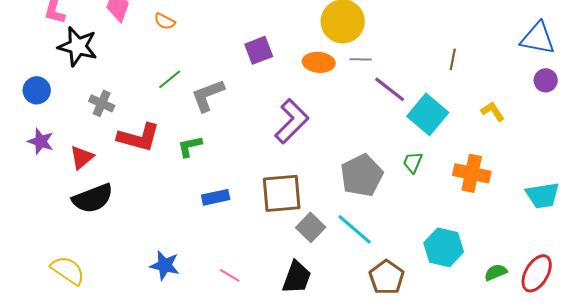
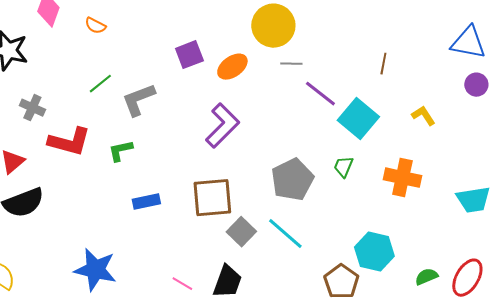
orange ellipse: (319, 62) -> (232, 67), moved, turned -40
blue star: (165, 265) -> (95, 270), size x1.4
pink line: (230, 275) -> (182, 284), moved
brown pentagon: (387, 277) -> (341, 282), moved

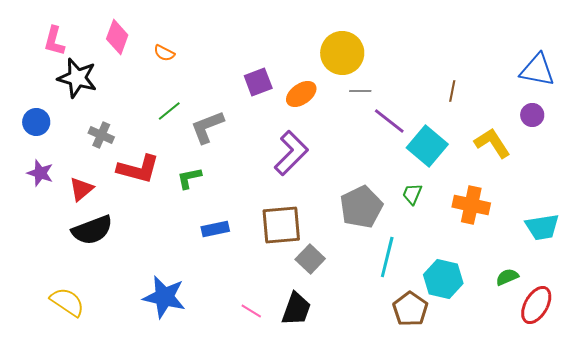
purple circle: (476, 85) -> (532, 115), moved
yellow L-shape: (423, 116) -> (492, 143), size x1.5
cyan line: (285, 234) -> (387, 257), moved, turned 63
green semicircle: (426, 277) -> (507, 277), moved

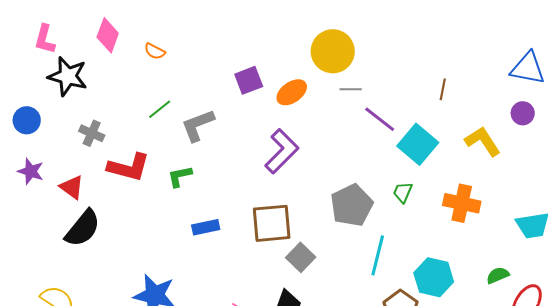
red triangle: (81, 189) -> (72, 187), turned -44
black semicircle: (92, 230) -> (83, 228), turned -30

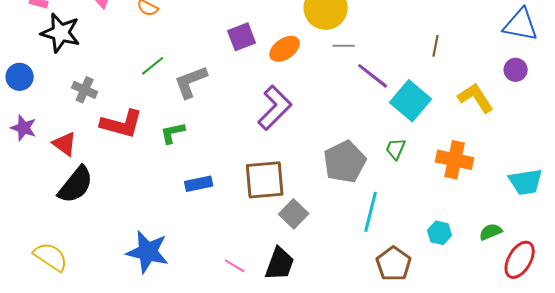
cyan hexagon: (434, 277) -> (440, 233), moved, size x0.6

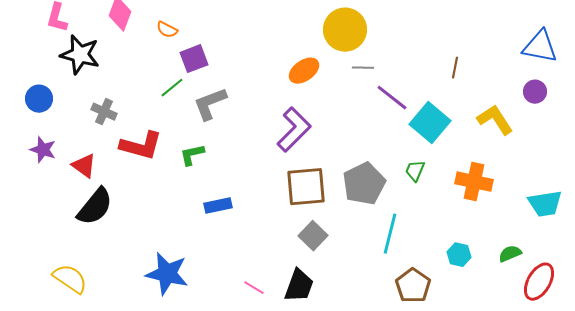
purple square: (242, 37) -> (194, 59), moved
brown square: (265, 180) -> (306, 187), moved

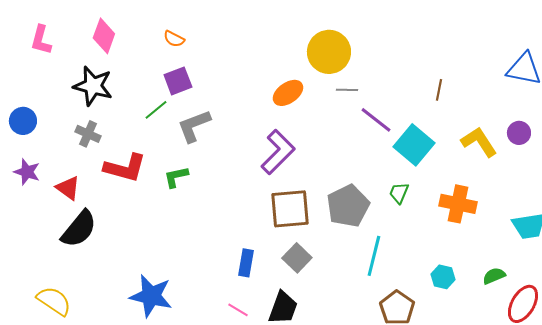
orange semicircle: (167, 30) -> (174, 39), moved
black star: (80, 55) -> (93, 86), moved
purple circle: (535, 92) -> (519, 133), moved
blue rectangle: (218, 206) -> (246, 263), moved, turned -68

